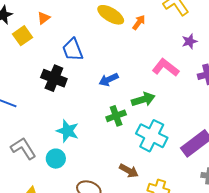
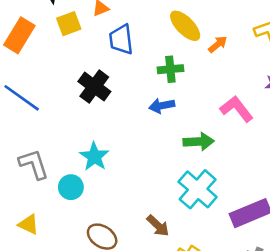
blue trapezoid: (73, 50) -> (121, 39), moved
green cross: (116, 116) -> (170, 69), moved

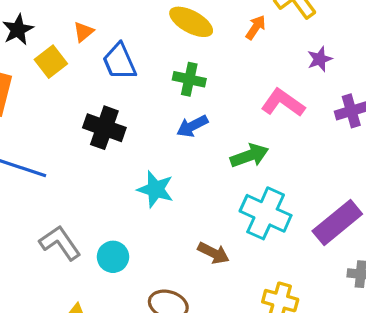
orange arrow: (218, 44) -> (256, 27), moved
green cross: (170, 69) -> (189, 79), turned 35
cyan star: (94, 157) -> (156, 189), moved
brown arrow: (158, 226) -> (213, 253), moved

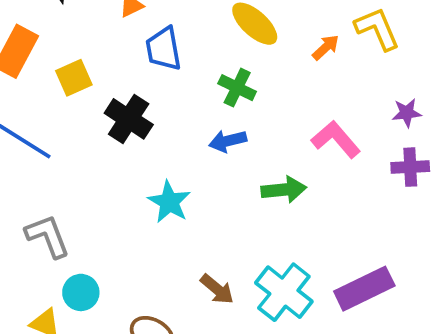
purple star: (320, 59) -> (407, 113), moved
yellow square: (51, 62) -> (74, 78), moved
cyan cross: (266, 213) -> (284, 292), moved
cyan circle: (113, 257) -> (81, 292), moved

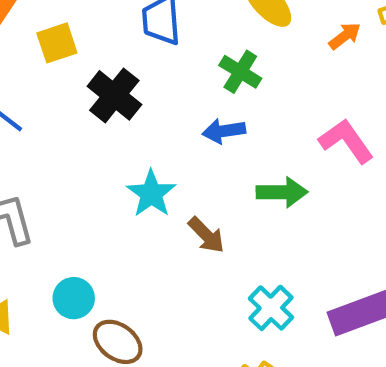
brown arrow: (217, 289) -> (206, 235), moved
cyan circle: (81, 292) -> (74, 298), moved
cyan cross: (284, 292) -> (271, 308), size x0.7

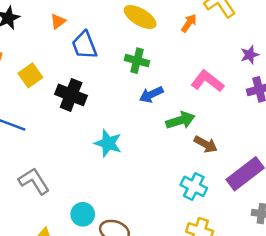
blue arrow: (224, 131) -> (151, 95), moved
brown arrow: (206, 235) -> (206, 144), moved

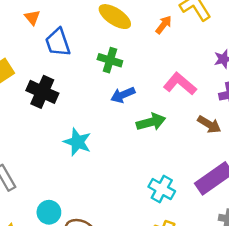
orange triangle: (58, 21) -> (32, 17), turned -35
brown arrow: (206, 144) -> (209, 124), moved

